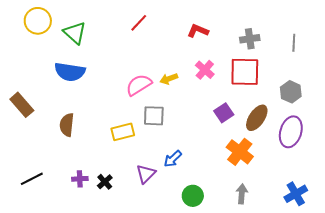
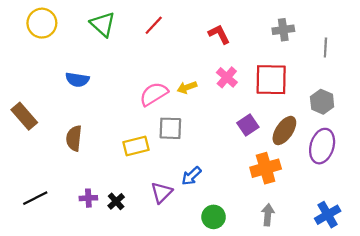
red L-shape: (198, 31) -> (219, 34), turned 40
green triangle: (75, 33) -> (103, 24), moved
gray cross: (250, 39) -> (283, 30), moved
blue semicircle: (70, 72) -> (77, 80), size x0.7
orange cross: (240, 152) -> (266, 168), turned 36

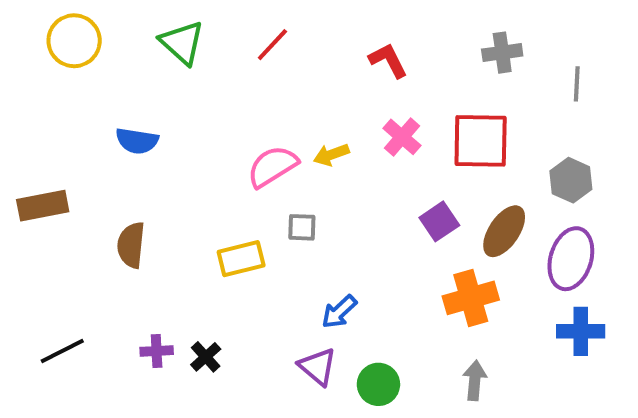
brown rectangle: (24, 116) -> (43, 206), turned -60
gray square: (170, 128) -> (302, 227), size x0.7
purple triangle: (161, 193) -> (318, 367), moved, turned -35
blue cross: (328, 215) -> (581, 331), moved, turned 30

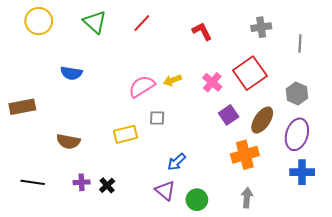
pink cross: (402, 137) -> (212, 82), moved
red square: (481, 141) -> (250, 73), turned -36
brown semicircle: (131, 245) -> (68, 141), moved, turned -85
black line: (62, 351) -> (33, 182), turned 35

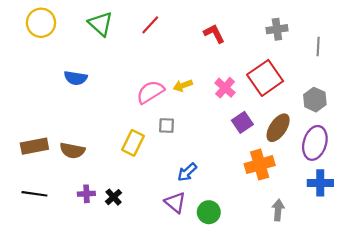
brown rectangle: (22, 107) -> (34, 146), moved
yellow rectangle: (125, 134) -> (133, 143), turned -50
gray arrow: (247, 198) -> (278, 210), moved

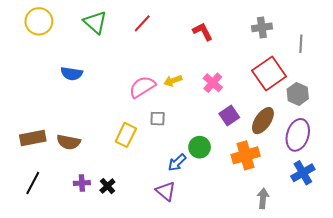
red square: (265, 78) -> (269, 74), moved
blue cross: (320, 183) -> (303, 173), turned -30
black line: (34, 194) -> (33, 183), turned -70
green circle: (209, 212) -> (200, 147), moved

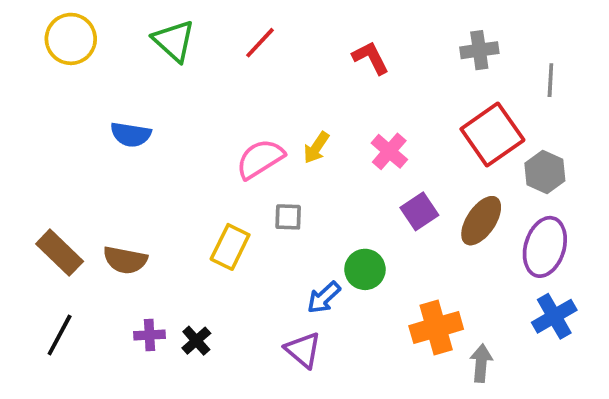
yellow arrow: (173, 81) -> (316, 148), turned -36
brown rectangle: (33, 138) -> (60, 253), turned 55
orange cross: (246, 155) -> (436, 327), moved

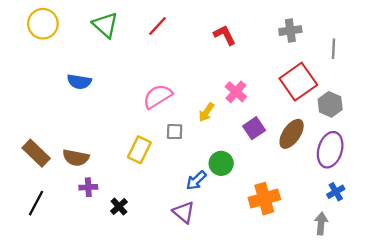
yellow arrow: (316, 148) -> (206, 112), moved
blue cross: (554, 316) -> (336, 192), size x0.7
purple cross: (149, 335) -> (88, 187), moved
gray arrow: (481, 363) -> (321, 224), moved

